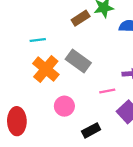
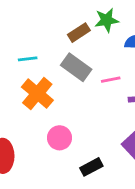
gray rectangle: (78, 61) -> (76, 67), moved
pink line: (107, 91) -> (111, 80), moved

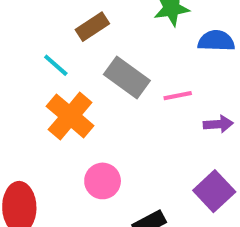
brown rectangle: (79, 33) -> (92, 27), moved
cyan line: (28, 59) -> (56, 65), turned 48

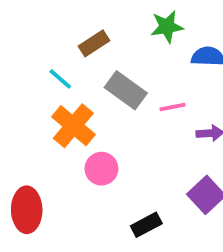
pink circle: (103, 181) -> (101, 169), moved

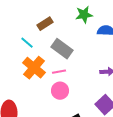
pink line: (172, 107) -> (59, 72), moved
pink circle: (101, 169) -> (60, 91), moved

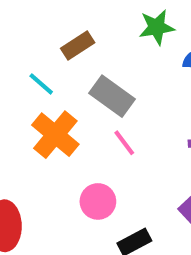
pink line: (59, 72) -> (124, 143), moved, turned 64
pink circle: (60, 91) -> (98, 201), moved

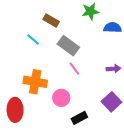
brown rectangle: (78, 45) -> (51, 20), turned 63
orange cross: (55, 135) -> (35, 82), moved, turned -30

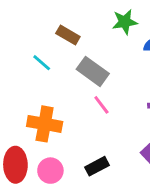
pink circle: (61, 98) -> (50, 171), moved
black rectangle: (79, 118) -> (97, 166), moved

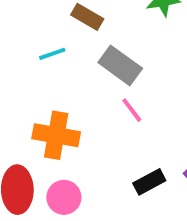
cyan line: (42, 63) -> (52, 54), turned -60
black rectangle: (97, 166) -> (149, 182), moved

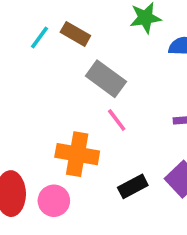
cyan line: (52, 54) -> (40, 37), moved, turned -35
orange cross: (56, 135) -> (77, 154), moved

